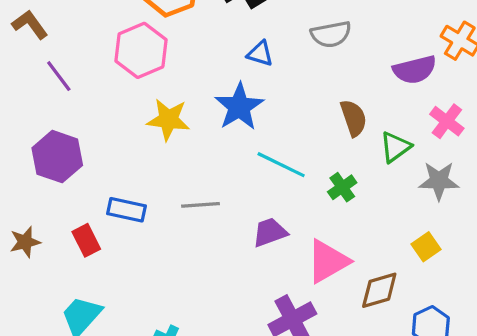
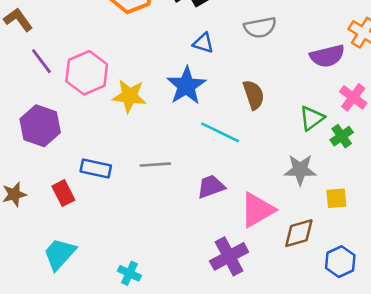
pink hexagon: (141, 50) -> (87, 73), moved
brown semicircle: (354, 118) -> (254, 95), moved
gray star: (439, 181) -> (300, 170), moved
green cross: (342, 187) -> (342, 136), moved
yellow square: (426, 247) -> (336, 198), turned 30

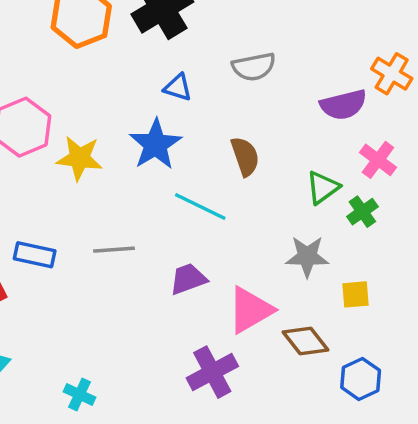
brown diamond: (299, 233) -> (305, 341), turned 68

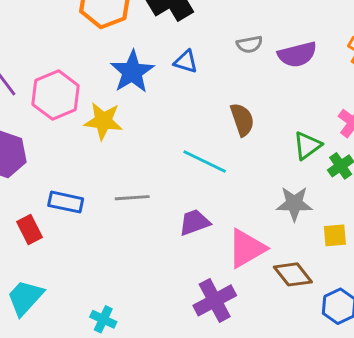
gray semicircle: (254, 67) -> (249, 44), size x0.7
purple semicircle: (343, 105) -> (297, 54), moved
blue star: (155, 144) -> (132, 72), moved

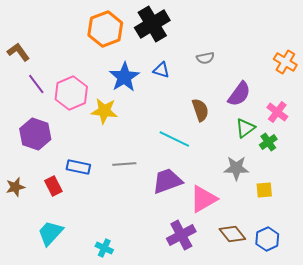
purple semicircle: (297, 54) -> (239, 94), moved, turned -40
purple trapezoid: (194, 222) -> (167, 181), size x1.4
brown diamond: (293, 274) -> (232, 234), moved

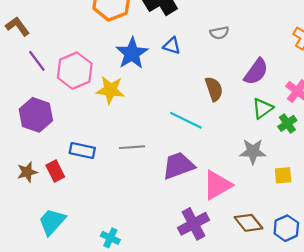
brown star: (15, 187) -> (27, 172), moved

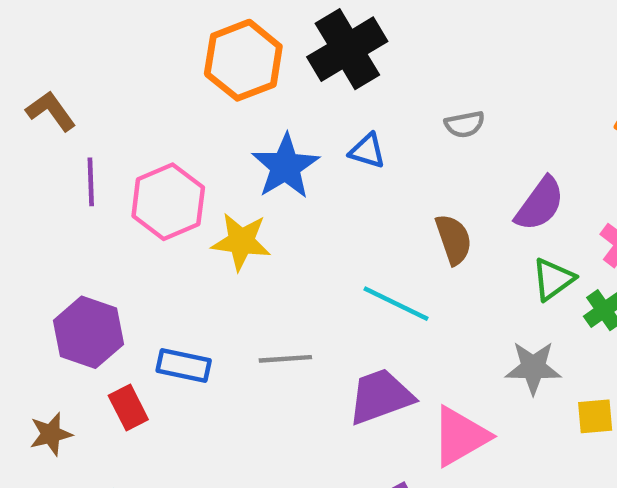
purple line: (37, 61) -> (91, 182), turned 35
purple hexagon: (36, 115) -> (88, 332), moved
brown star: (27, 172) -> (51, 434), moved

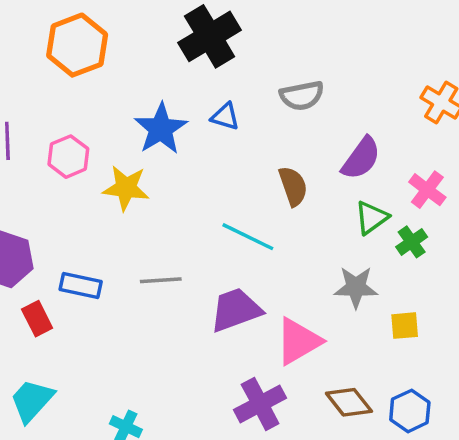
orange hexagon: (243, 60) -> (77, 45), moved
gray semicircle: (465, 124) -> (302, 96), size x1.4
pink hexagon: (168, 202) -> (68, 157), size x0.7

